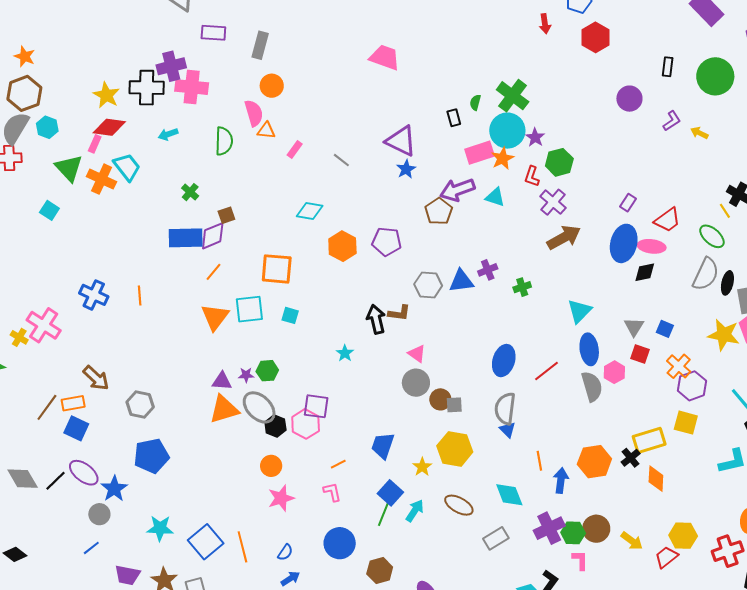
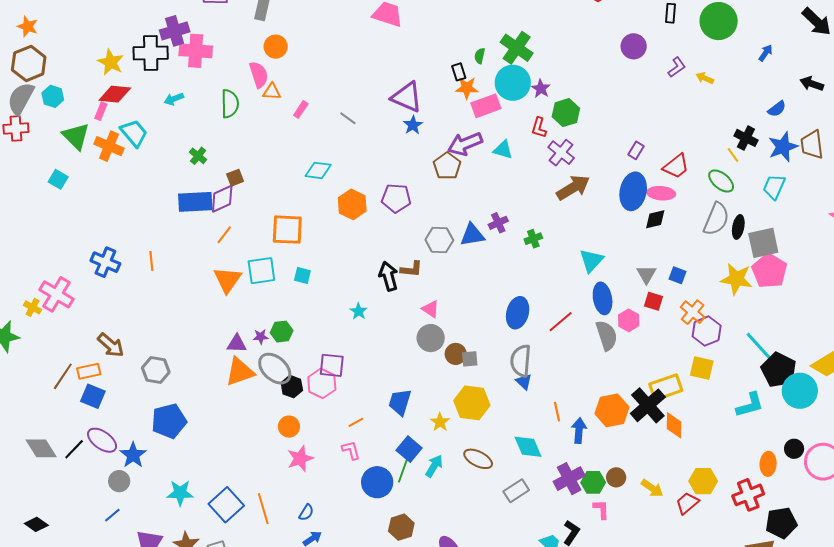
orange star: (502, 158) -> (467, 88), moved, turned 30
black cross: (631, 458) -> (648, 405), size x1.8
brown circle: (596, 529) -> (616, 477), size x0.7
blue circle: (340, 543) -> (377, 482), moved

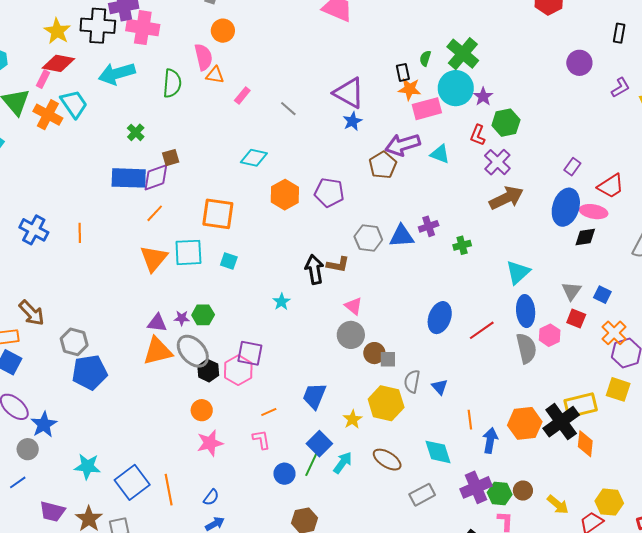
cyan arrow: (174, 99) -> (117, 74), size x1.8
gray semicircle: (521, 361) -> (412, 381), moved, size x0.7
blue pentagon: (169, 421) -> (90, 372), moved
blue circle: (377, 482) -> (284, 474), size x0.7

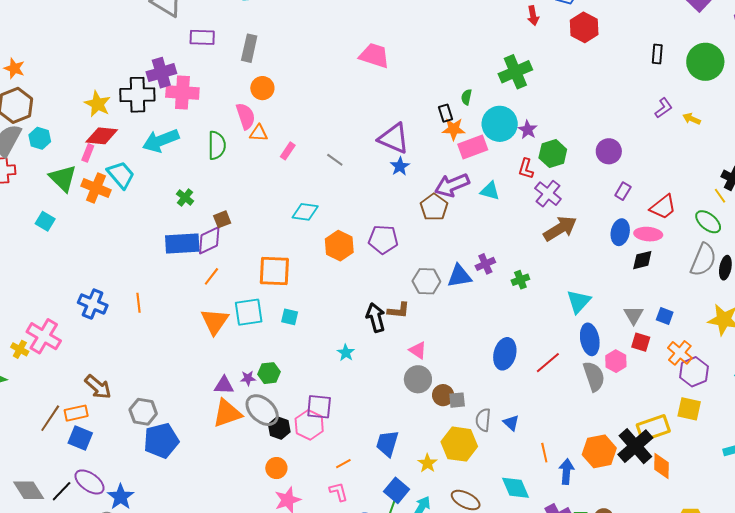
green cross: (463, 54) -> (515, 72), moved, turned 32
purple circle: (579, 63) -> (609, 151), moved
blue ellipse: (566, 207) -> (620, 232), size x0.7

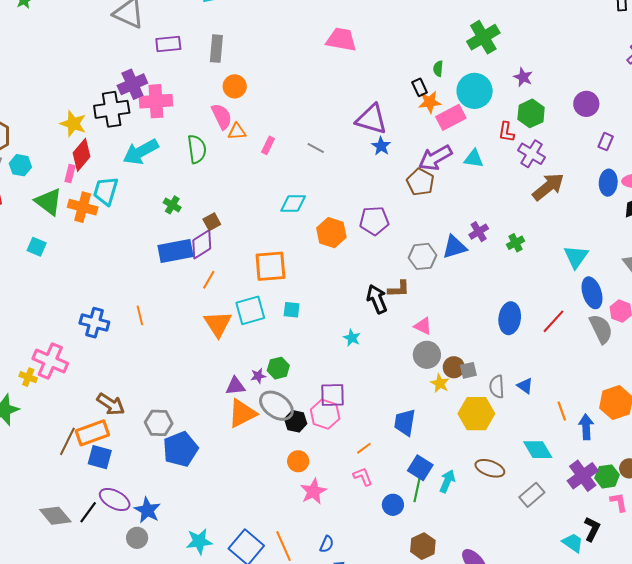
purple star: (528, 130) -> (523, 77), moved
red diamond: (102, 136) -> (82, 155), turned -48
cyan trapezoid: (121, 175) -> (106, 191), turned -116
orange rectangle: (76, 413) -> (92, 433), size x1.4
yellow star: (427, 463) -> (440, 383), moved

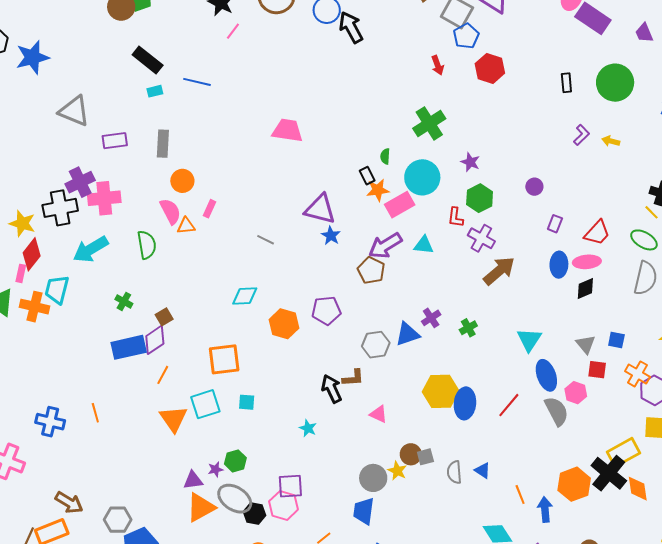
purple circle: (586, 104) -> (534, 187), size x0.7
pink rectangle: (268, 145) -> (210, 209), moved
gray circle: (427, 355) -> (373, 478), moved
yellow hexagon: (476, 414) -> (441, 391), moved

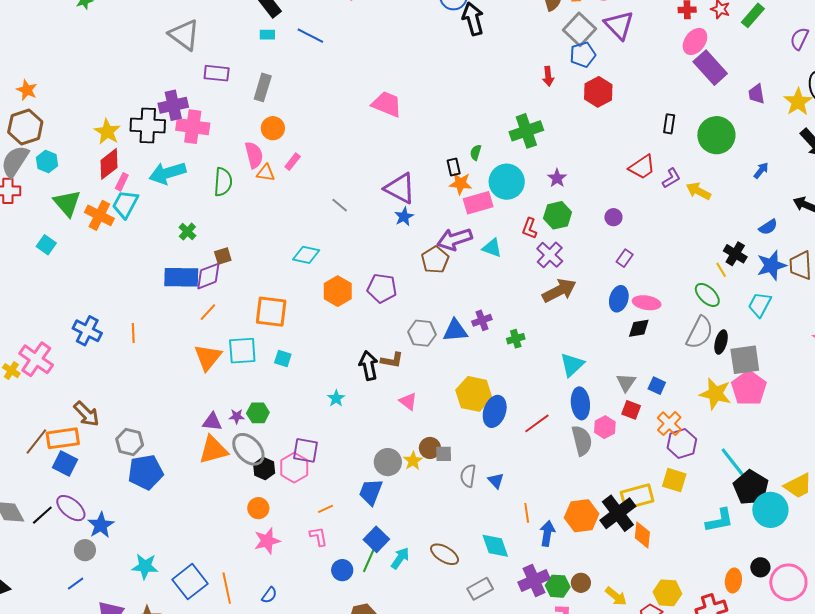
yellow arrow: (611, 141) -> (699, 191), size x1.4
red trapezoid: (597, 233) -> (642, 167), moved
pink rectangle: (21, 273) -> (122, 182), moved

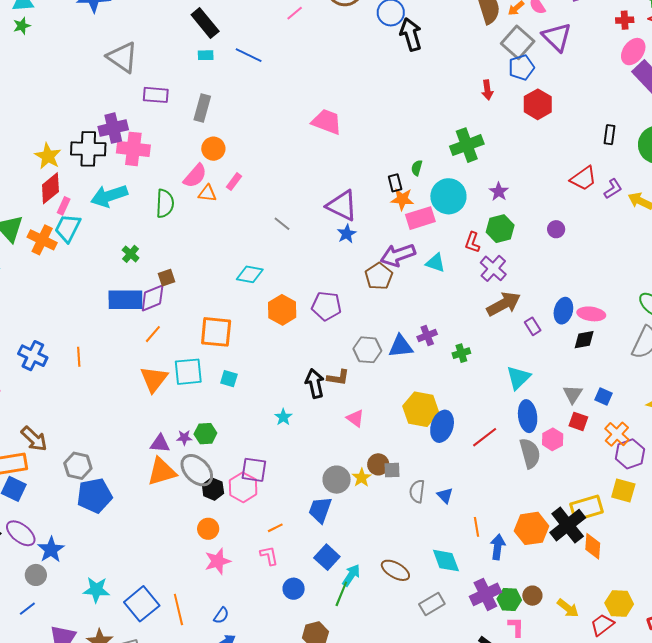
pink semicircle: (254, 155) -> (195, 176), turned 56
purple rectangle: (625, 258) -> (533, 326), moved, turned -66
green line: (369, 560) -> (341, 594), moved

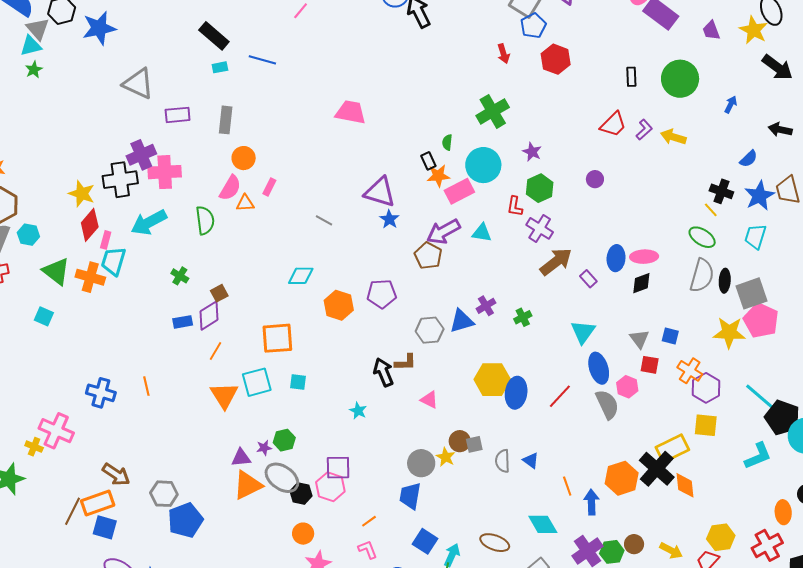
blue rectangle: (125, 300) -> (183, 322), size x0.6

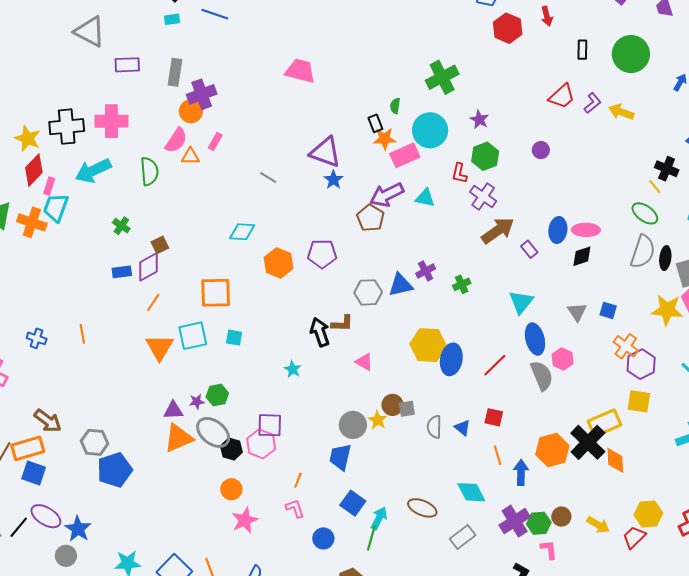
red arrow: (504, 54) -> (547, 16), moved
purple cross: (141, 155) -> (202, 94), moved
red square: (650, 365) -> (494, 417), moved
blue cross: (101, 393) -> (37, 338), size x0.7
orange line: (369, 521) -> (298, 480), turned -35

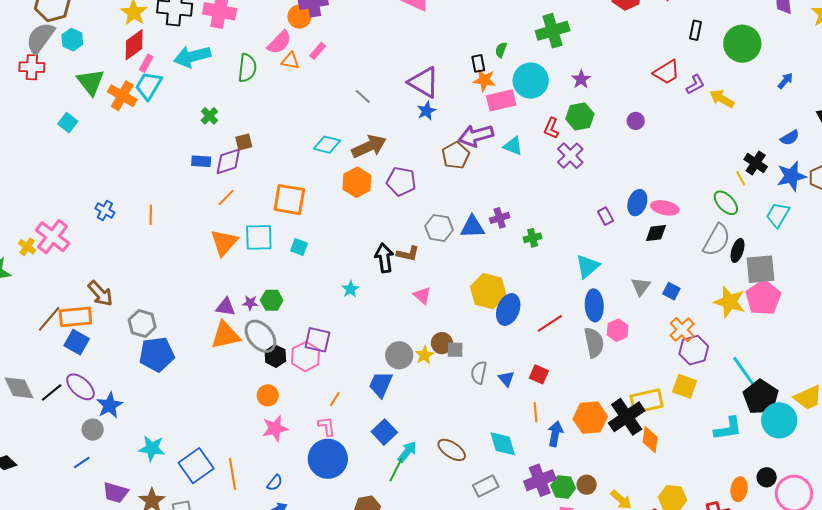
brown arrow: (498, 231) -> (369, 146), moved
blue circle: (323, 538) -> (328, 459), moved, size x1.8

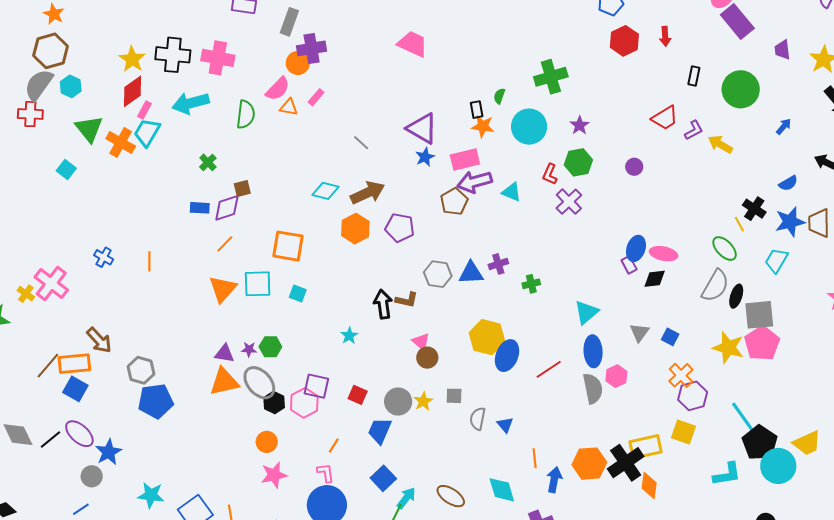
pink rectangle: (501, 100) -> (465, 160), moved
purple rectangle: (606, 216) -> (629, 265), moved
brown circle: (442, 343) -> (427, 358), moved
red square: (539, 374) -> (358, 395), moved

